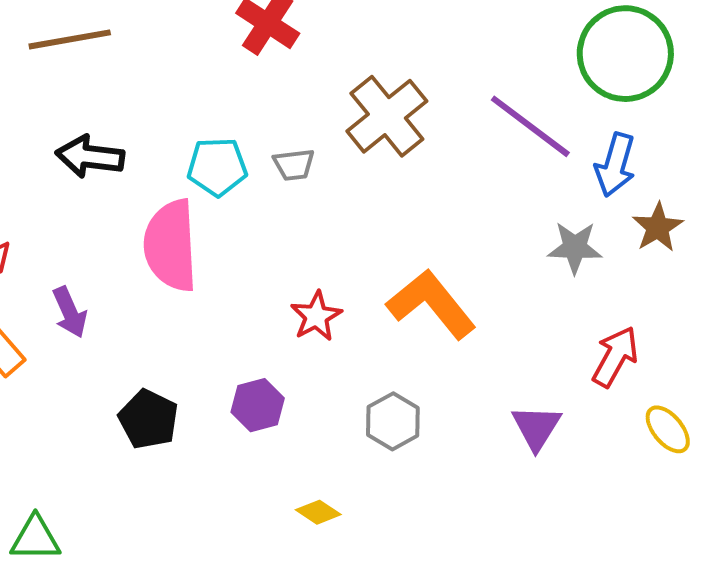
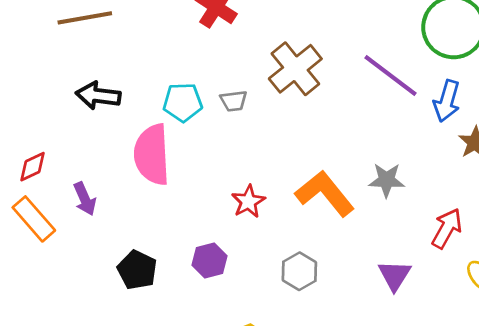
gray star: (575, 248) -> (387, 180), moved

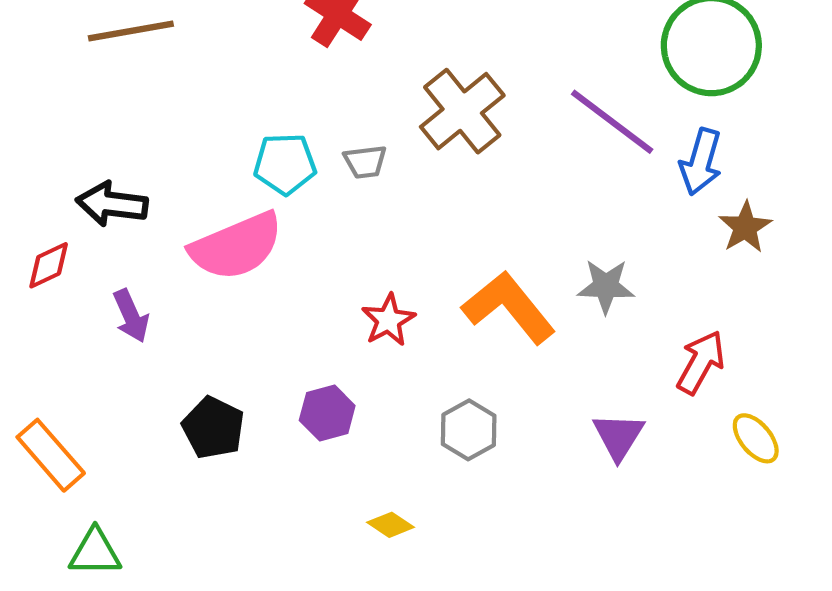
black arrow: (98, 96) -> (112, 204), moved
pink semicircle: (152, 155) -> (236, 246), turned -110
orange rectangle: (34, 219) -> (51, 455), moved

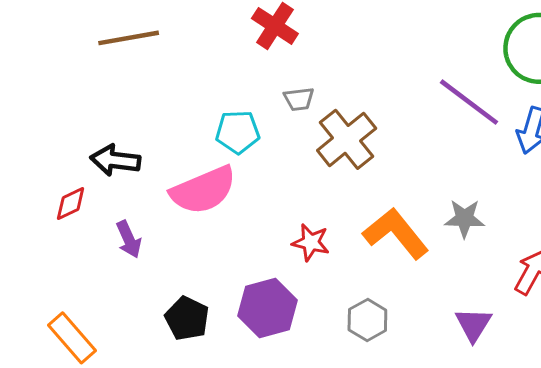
brown cross: (462, 111) -> (347, 139), moved
gray trapezoid: (365, 162) -> (299, 99), moved
red star: (388, 320) -> (311, 242), turned -30
purple hexagon: (327, 413) -> (268, 308), size x1.5

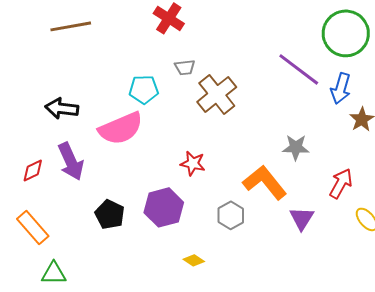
red diamond: (71, 204) -> (33, 170), moved
orange L-shape: (396, 233) -> (265, 182), moved
purple arrow: (129, 239) -> (71, 161), size x1.5

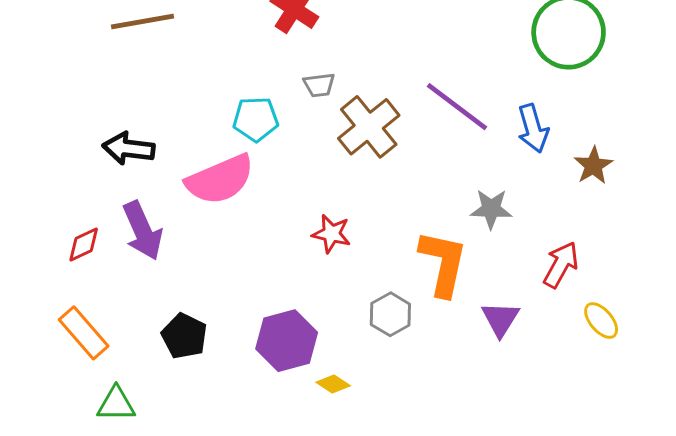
purple line: (299, 69) -> (457, 107), moved
blue arrow: (341, 88) -> (533, 128), moved, turned -32
orange L-shape: (265, 182) -> (443, 263), turned 51
purple hexagon: (164, 207) -> (287, 341), moved
black pentagon: (110, 214) -> (184, 336), moved

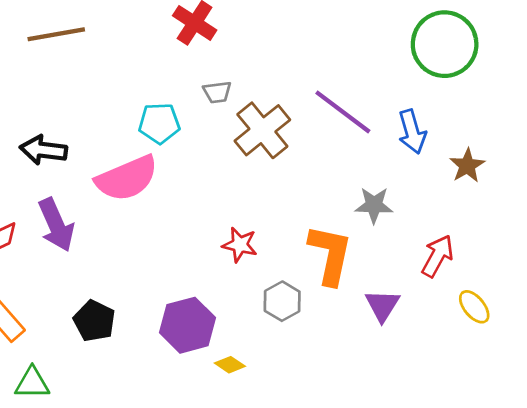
red star: (332, 234) -> (240, 245), moved

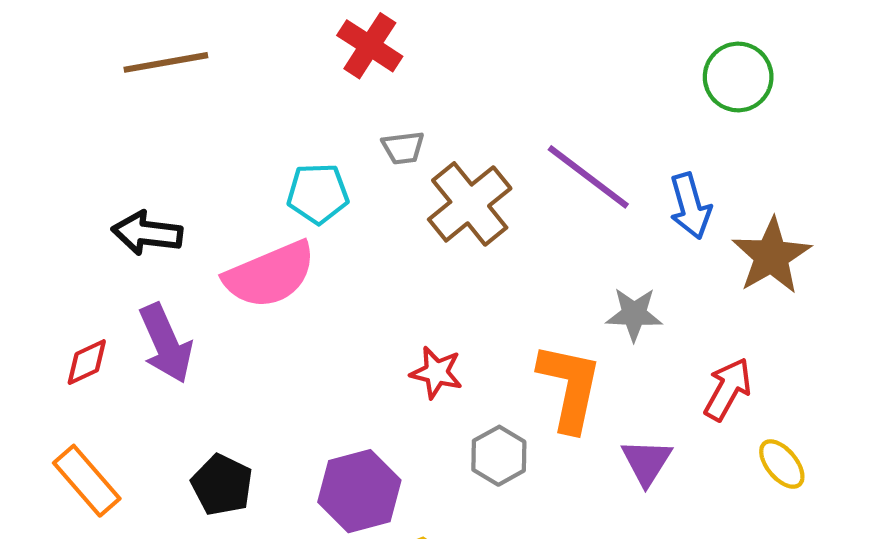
green circle: (445, 44) -> (738, 77), size x0.7
brown star: (467, 166) -> (771, 256), size x1.5

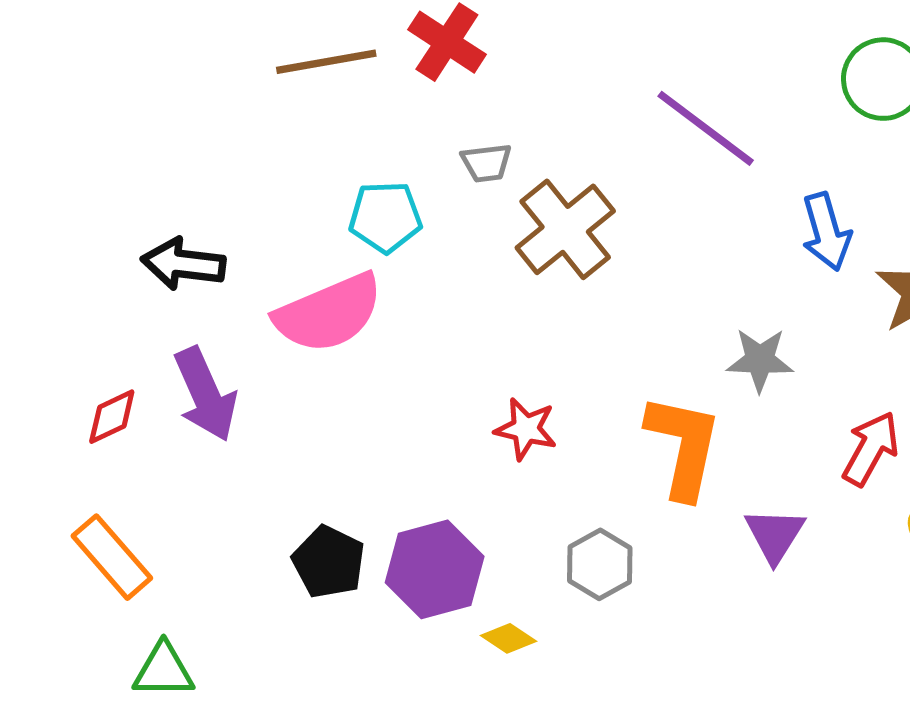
brown line: (166, 62) -> (326, 62), moved
purple line: (588, 177) -> (706, 128), moved
gray hexagon: (499, 456) -> (600, 564), moved
black pentagon: (222, 485) -> (329, 562), moved

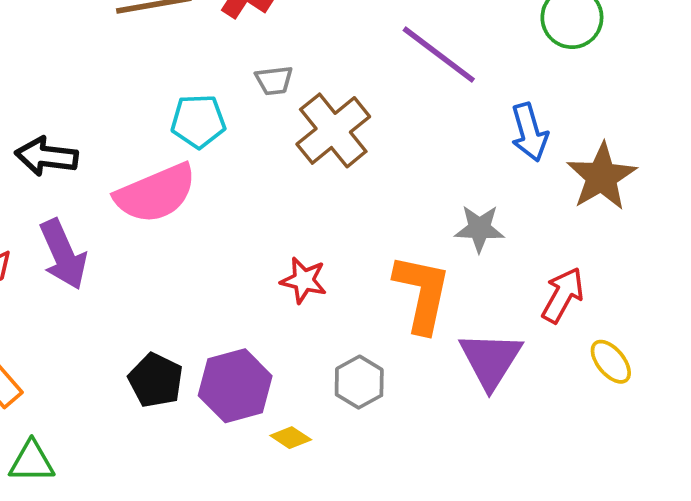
purple triangle: (775, 535) -> (491, 360), size x1.4

